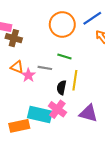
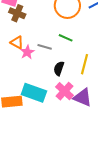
yellow line: (75, 80) -> (84, 64), moved
pink cross: (57, 109) -> (64, 91), moved

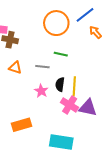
pink star: (27, 52) -> (41, 91), moved
yellow line: (84, 64) -> (74, 86), moved
cyan rectangle: (34, 93) -> (61, 142), moved

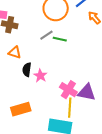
gray line: (42, 67) -> (46, 35), moved, turned -40
black semicircle: (60, 84) -> (27, 70), moved
yellow line: (74, 86) -> (70, 108), moved

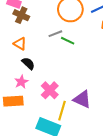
black semicircle: (27, 70) -> (28, 63), turned 112
pink star: (40, 76) -> (21, 82), moved
pink cross: (68, 90) -> (50, 90), moved

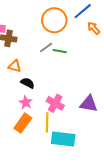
orange rectangle: (13, 101) -> (23, 123), turned -36
yellow line: (62, 111) -> (47, 122), moved

